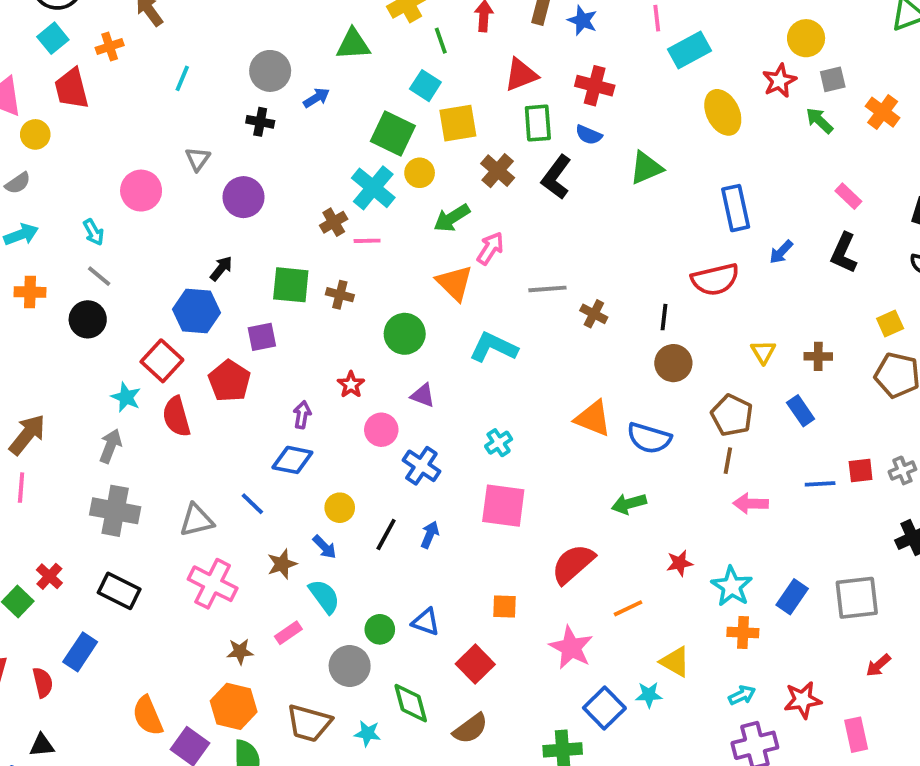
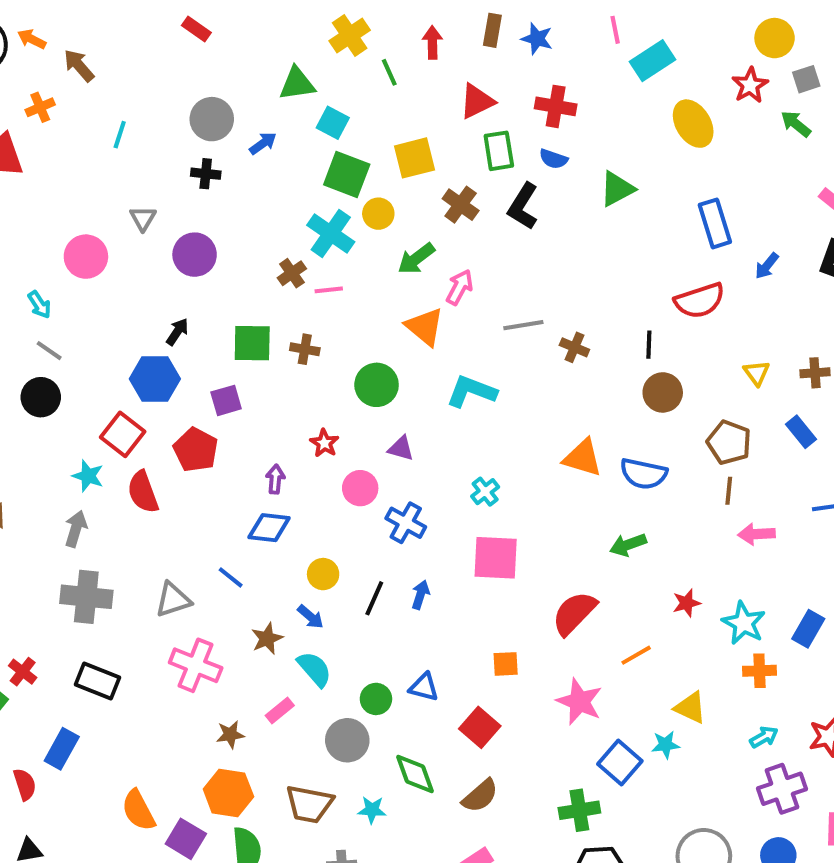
cyan square: (425, 86) -> (333, 123), moved

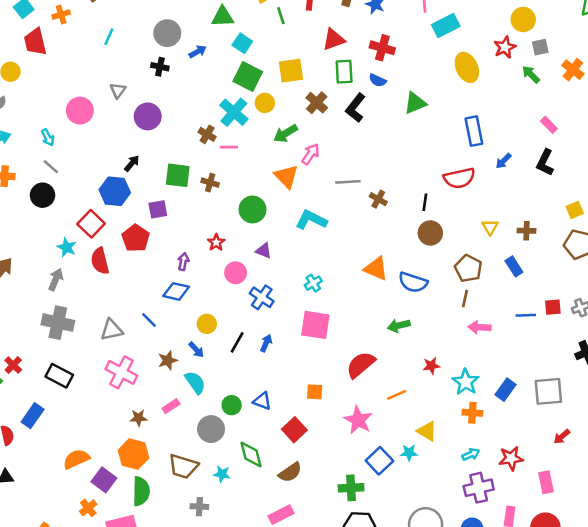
brown cross: (292, 273) -> (207, 134), turned -30
orange semicircle: (138, 810) -> (76, 459), turned 88

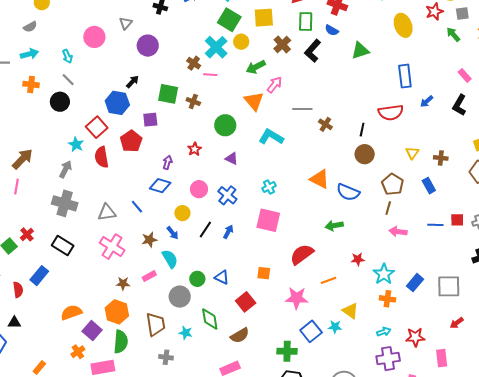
pink circle: (236, 273) -> (199, 189), moved
pink star: (358, 420) -> (297, 298), turned -30
brown trapezoid: (183, 466) -> (156, 324), turned -120

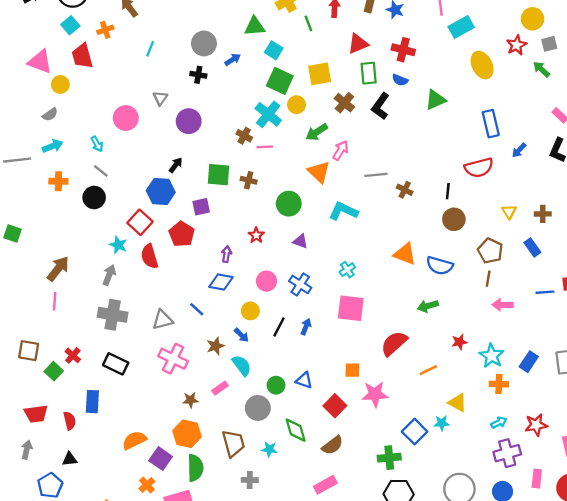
blue rectangle: (39, 276) -> (92, 402), turned -30
pink star: (297, 298) -> (375, 394), moved

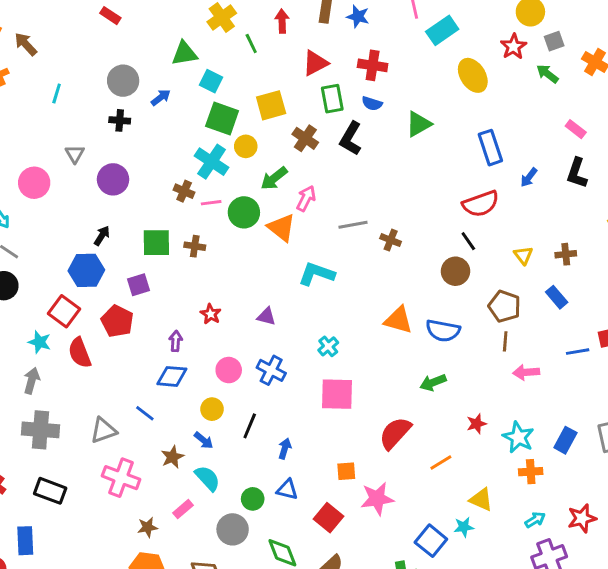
black line: (448, 191) -> (468, 241), moved, turned -35
green circle: (289, 204) -> (244, 212), moved
blue arrow: (306, 327) -> (285, 449), moved

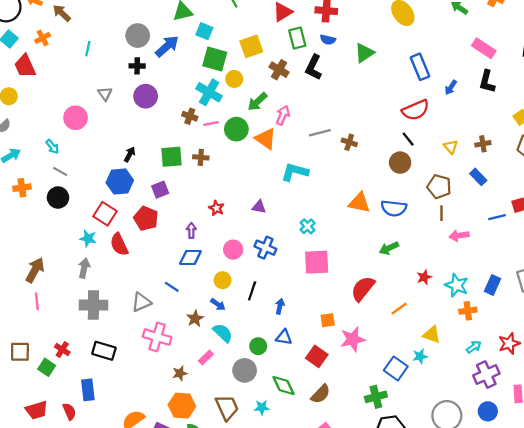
blue arrow: (161, 97) -> (167, 46), size x1.6
pink rectangle: (576, 129) -> (484, 48), size x1.5
purple circle: (113, 179) -> (146, 96), moved

